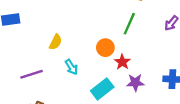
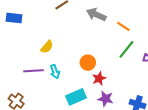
green line: (129, 24) -> (126, 49), moved
purple line: (31, 74) -> (33, 71), moved

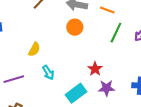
orange circle: (88, 63) -> (75, 27), moved
purple line: (33, 71) -> (14, 79), moved

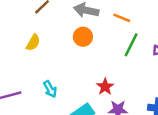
yellow semicircle: (34, 49) -> (33, 43), moved

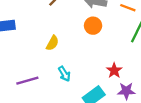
yellow semicircle: (33, 43) -> (52, 43), moved

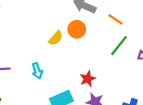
yellow semicircle: (52, 43) -> (56, 38), moved

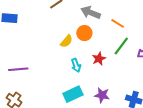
cyan arrow: (37, 71) -> (76, 65), moved
red star: (88, 79) -> (99, 59), moved

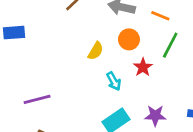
orange circle: (84, 33) -> (129, 39), moved

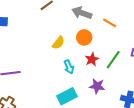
green line: (170, 45) -> (113, 60), moved
purple star: (155, 116) -> (97, 86), moved

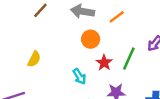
orange line: (110, 23) -> (117, 17), turned -56
yellow semicircle: (58, 43) -> (34, 59), moved

